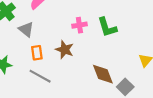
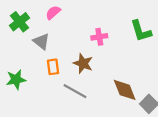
green L-shape: (107, 27) -> (141, 31), moved
gray line: (40, 76) -> (75, 91), moved

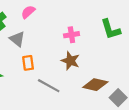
brown star: (83, 63) -> (70, 61), moved
brown diamond: (125, 90) -> (95, 85), turned -55

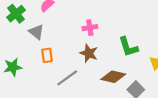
green L-shape: (111, 29) -> (128, 47), moved
gray line: (49, 86) -> (67, 78), turned -65

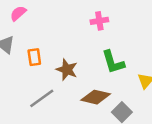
pink cross: (90, 28) -> (99, 21), moved
orange rectangle: (47, 55) -> (34, 57), moved

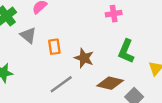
green L-shape: (113, 62) -> (126, 51), turned 40

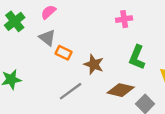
gray triangle: (28, 35) -> (47, 38), moved
orange rectangle: (54, 47) -> (64, 53), turned -56

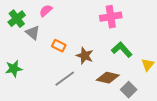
pink cross: (124, 19) -> (111, 17), size x1.5
gray triangle: (47, 38) -> (33, 33), moved
green L-shape: (137, 57) -> (122, 50), turned 115

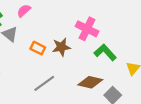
pink cross: (111, 17) -> (87, 29), moved, turned 35
brown star: (85, 56) -> (61, 47), moved, turned -30

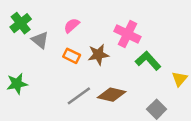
pink semicircle: (24, 11) -> (72, 25), moved
brown diamond: (90, 82) -> (112, 95), moved

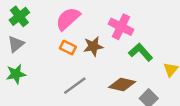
pink semicircle: (72, 25) -> (68, 19), size x1.6
gray triangle: (40, 40) -> (16, 44), moved, turned 42
brown diamond: (112, 95) -> (122, 84), moved

